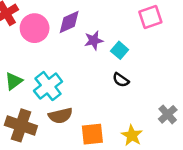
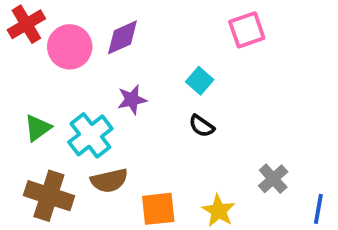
purple star: (94, 40) -> (132, 100), moved

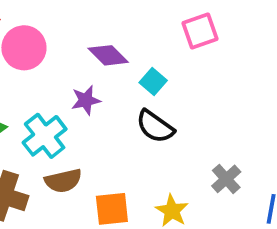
purple diamond: (122, 37) -> (108, 55), moved, turned 69
black semicircle: (202, 126) -> (155, 126), size x1.5

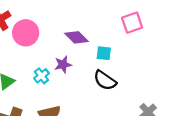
cyan square: (153, 82) -> (104, 53), turned -35
cyan cross: (45, 136) -> (41, 76), moved, size x0.6

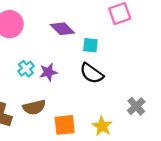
purple star: (63, 65) -> (48, 72), moved

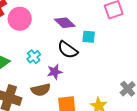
purple star: (48, 72) -> (55, 72), moved
black semicircle: (92, 73) -> (68, 50), moved

